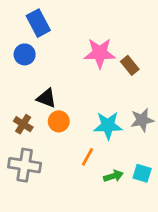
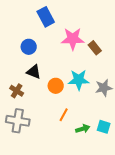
blue rectangle: (38, 23) -> (46, 17), moved
blue circle: (25, 54) -> (29, 47), moved
orange circle: (59, 121) -> (56, 86), moved
cyan star: (108, 126) -> (79, 80), moved

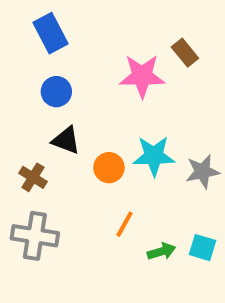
blue rectangle: (46, 17) -> (50, 33), moved
brown rectangle: (95, 48) -> (185, 53), moved

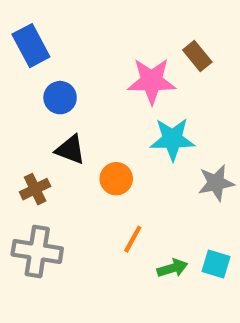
blue rectangle: (50, 33) -> (31, 46), moved
cyan star: (154, 156) -> (172, 139), moved
brown cross: (33, 177) -> (35, 189), turned 32

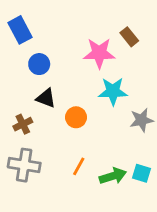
orange line: (133, 239) -> (79, 166), moved
green arrow: (172, 268) -> (113, 176), size x1.4

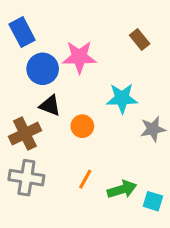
pink star: (99, 53) -> (79, 57), moved
blue circle: (39, 64) -> (43, 69), size x1.4
brown cross: (23, 124) -> (25, 134), size x1.5
cyan square: (142, 173) -> (153, 201), moved

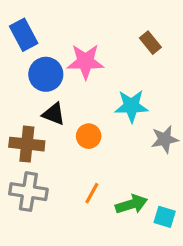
brown cross: (25, 134) -> (27, 144), turned 32

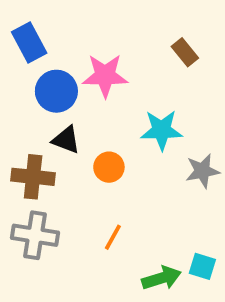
green arrow: (131, 204) -> (162, 278), moved

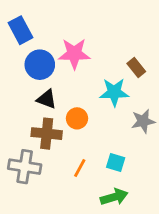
brown rectangle: (185, 52) -> (136, 67), moved
brown cross: (33, 177) -> (47, 134), moved
cyan square: (202, 266) -> (116, 162), moved

